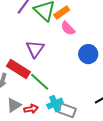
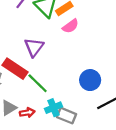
pink semicircle: (68, 28) -> (70, 26), turned -84
blue circle: (88, 54) -> (90, 80), moved

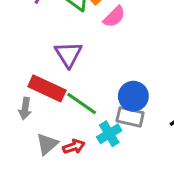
blue circle: (90, 80) -> (133, 96), moved
gray rectangle: (66, 116) -> (130, 117), moved

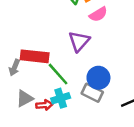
purple triangle: (68, 54) -> (79, 41), moved
red rectangle: (47, 88) -> (35, 56), turned -32
cyan cross: (109, 134) -> (61, 98), moved

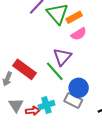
red rectangle: (35, 56) -> (24, 69), turned 30
green line: (58, 74) -> (55, 71), moved
gray triangle: (25, 98) -> (16, 105), turned -35

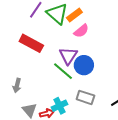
red rectangle: (24, 69) -> (31, 43), moved
blue circle: (79, 88) -> (84, 65), moved

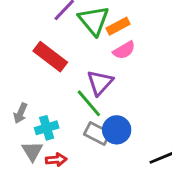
blue circle: (84, 65) -> (117, 130), moved
gray rectangle: (85, 97) -> (97, 134), moved
cyan cross: (60, 106) -> (47, 128), moved

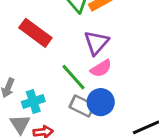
pink semicircle: (124, 50) -> (101, 68), moved
purple triangle: (100, 83) -> (96, 43), moved

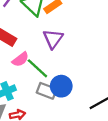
pink semicircle: (101, 68) -> (20, 59), moved

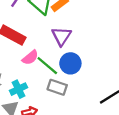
blue circle: (61, 86) -> (70, 63), moved

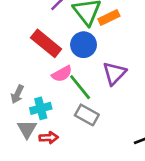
purple triangle: (61, 36) -> (114, 73), moved
blue circle: (70, 63) -> (84, 45), moved

